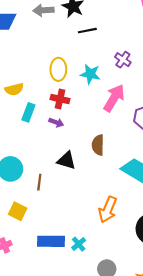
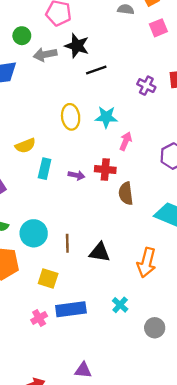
purple cross: (123, 60) -> (146, 86), moved
pink arrow: (114, 98) -> (126, 141), moved, size x0.6
red cross: (60, 99) -> (105, 169), moved
black triangle: (66, 160) -> (100, 252), moved
blue rectangle: (51, 241) -> (71, 309), moved

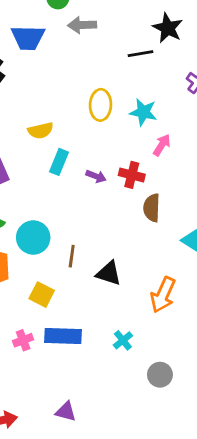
black star: (77, 46) -> (168, 28), moved

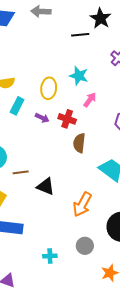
yellow ellipse: (100, 105) -> (49, 88), moved
brown line: (72, 256) -> (21, 172), turned 70
cyan cross: (123, 340) -> (50, 256), moved, turned 32
gray circle: (160, 375) -> (85, 246), moved

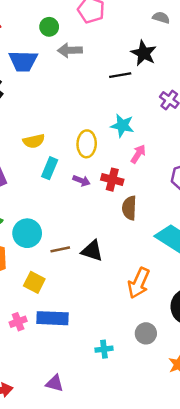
black triangle: (46, 186) -> (92, 251), moved

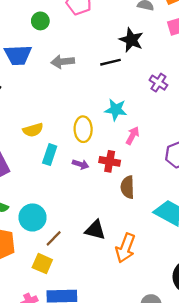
gray arrow: (70, 50) -> (63, 62), moved
brown line: (60, 249) -> (54, 238), moved, turned -30
orange arrow: (139, 283) -> (125, 248), moved

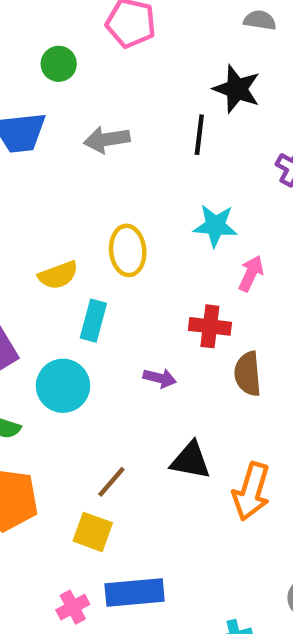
black line: (111, 62) -> (199, 135), turned -66
yellow ellipse: (83, 129) -> (128, 250), moved
purple arrow: (81, 164) -> (160, 378), moved
cyan circle: (33, 217) -> (63, 386), moved

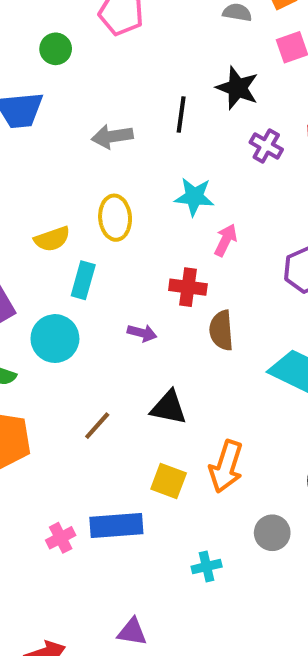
black star: (237, 89) -> (237, 88), moved
gray arrow: (107, 140) -> (112, 136), moved
orange arrow: (251, 491) -> (226, 466), moved
yellow square: (93, 532) -> (169, 481), moved

